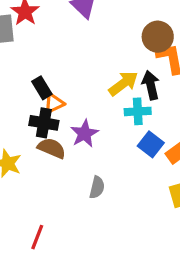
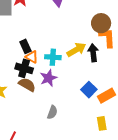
orange triangle: (54, 103) -> (32, 57), turned 48
cyan cross: (138, 111) -> (53, 57), moved

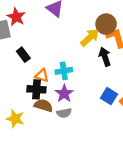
black rectangle: (25, 46) -> (23, 55), moved
yellow arrow: (76, 50) -> (90, 38), moved
gray semicircle: (52, 112) -> (64, 113), moved, turned 72

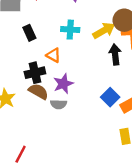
cyan cross: (64, 71) -> (70, 30), moved
orange triangle: (42, 75) -> (53, 55), moved
black cross: (36, 89) -> (35, 73), turned -30

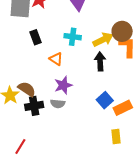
black arrow: (115, 54) -> (100, 61), moved
black cross: (35, 73) -> (34, 106), moved
brown semicircle: (38, 91) -> (27, 89), moved

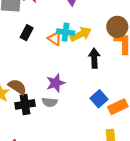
black rectangle: (35, 37) -> (27, 33), turned 48
yellow arrow: (103, 40) -> (81, 34), moved
orange triangle: (56, 59) -> (55, 39), moved

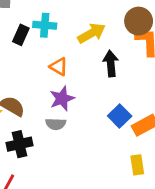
cyan cross: (66, 32) -> (45, 25), moved
orange triangle: (55, 39) -> (59, 67), moved
black cross: (25, 104) -> (20, 144), moved

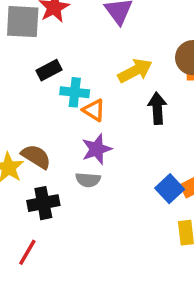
cyan cross: (45, 25) -> (75, 92), moved
black rectangle: (21, 35) -> (49, 70), turned 36
blue square: (120, 116) -> (170, 189), moved

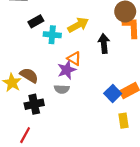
yellow arrow: (135, 71) -> (78, 25), moved
orange triangle: (94, 110) -> (74, 58), moved

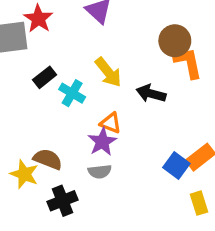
yellow arrow: (78, 25) -> (108, 72), turned 90
cyan cross: (52, 35) -> (72, 93), turned 35
black arrow: (104, 44) -> (151, 94), turned -60

